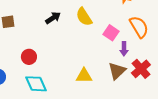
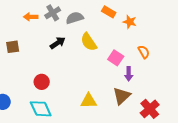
orange semicircle: (139, 27) -> (144, 52), size x0.6
red circle: (29, 57) -> (42, 82), moved
red cross: (141, 69) -> (150, 109), moved

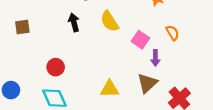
black arrow: (58, 43) -> (74, 22), turned -70

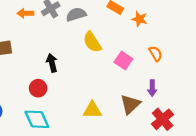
black arrow: (74, 22) -> (52, 63), moved
purple arrow: (155, 58) -> (152, 88), moved

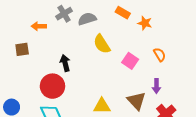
orange arrow: (25, 13) -> (39, 26), moved
red circle: (38, 88) -> (52, 86), size x1.5
brown triangle: (130, 104) -> (136, 101), turned -30

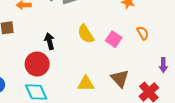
yellow semicircle: (102, 44) -> (86, 34), moved
purple arrow: (156, 86) -> (163, 65), moved

